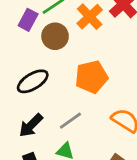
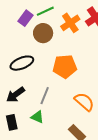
gray line: (70, 121) -> (45, 96), turned -42

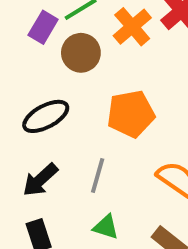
green triangle: (37, 117) -> (106, 227), moved

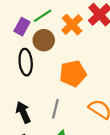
black ellipse: (46, 116) -> (26, 62), moved, turned -65
black arrow: (40, 180) -> (23, 112), turned 110

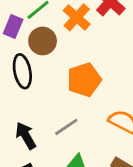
gray line: (55, 109) -> (66, 127), turned 48

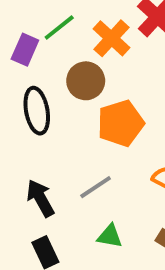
brown circle: (43, 41) -> (86, 81), moved

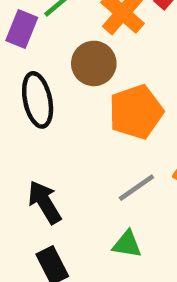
gray line: (96, 187) -> (136, 188), moved

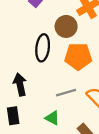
black ellipse: (38, 100) -> (43, 48), moved

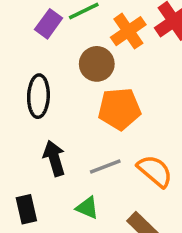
black ellipse: (43, 48) -> (38, 96), moved
black arrow: (20, 84) -> (54, 158), moved

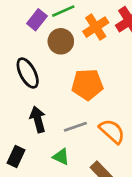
brown circle: (97, 64) -> (61, 41), moved
black ellipse: (38, 96) -> (28, 73), turned -32
black rectangle: (26, 209) -> (16, 156), turned 36

